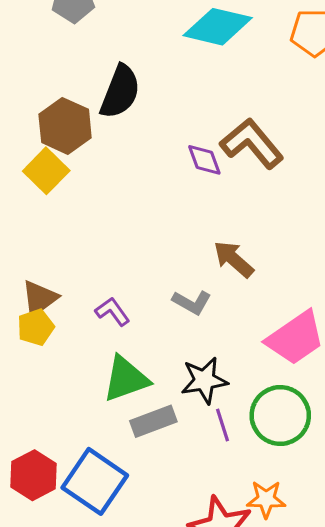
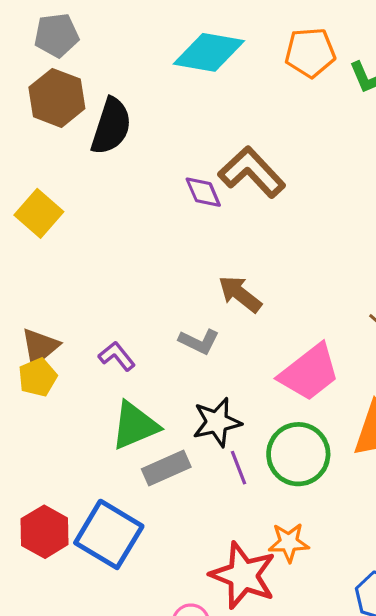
brown hexagon: (65, 126) -> (57, 98), moved

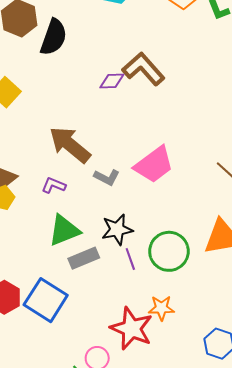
purple diamond: (203, 192) -> (112, 81), turned -70
brown arrow: (240, 294) -> (70, 145), moved, size x1.5
purple L-shape: (117, 356) -> (54, 185), turned -30
pink trapezoid: (309, 372) -> (154, 165), moved

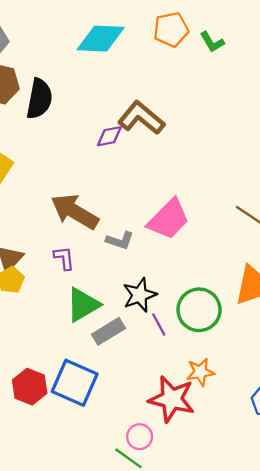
purple L-shape: (54, 185) -> (64, 258), turned 70

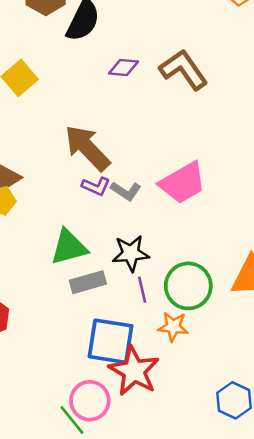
purple diamond: (109, 136) -> (124, 67), moved
purple L-shape: (64, 258) -> (96, 186), moved, turned 105
orange star: (200, 372) -> (173, 327), moved
blue square: (75, 383) -> (110, 341), moved, turned -30
pink circle: (140, 437) -> (90, 401), size x1.4

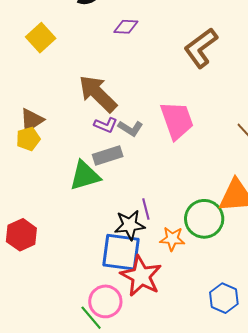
brown L-shape: (184, 70) -> (201, 48), moved, turned -90
pink trapezoid: (183, 183) -> (177, 120), turned -78
black star: (131, 253) -> (130, 225), moved
gray rectangle: (88, 282) -> (108, 156), moved
green circle: (188, 286) -> (204, 219), moved

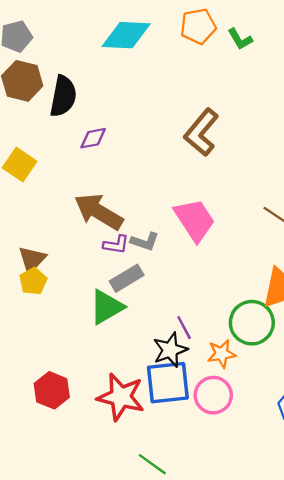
purple diamond: (126, 27) -> (93, 138), moved
red star: (141, 276) -> (121, 397), moved
pink circle: (105, 301) -> (213, 395), moved

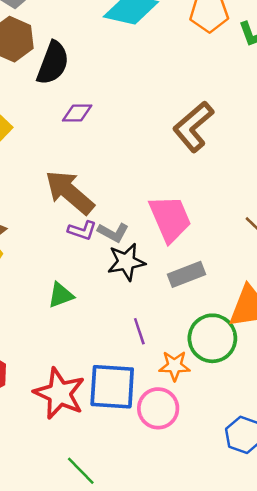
gray rectangle: (127, 278) -> (187, 274), moved
green triangle: (107, 307) -> (61, 295), size x0.7
black star: (170, 350) -> (126, 262), moved

